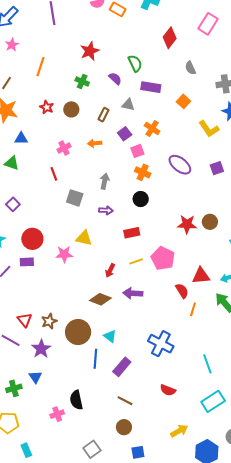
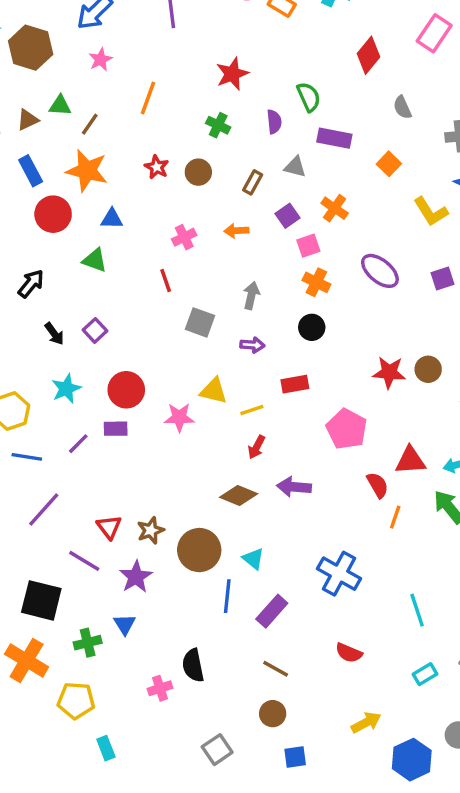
purple semicircle: (115, 78) -> (274, 122), turned 40
yellow line: (136, 261) -> (252, 410), moved
cyan rectangle: (213, 401) -> (425, 674), size x0.6

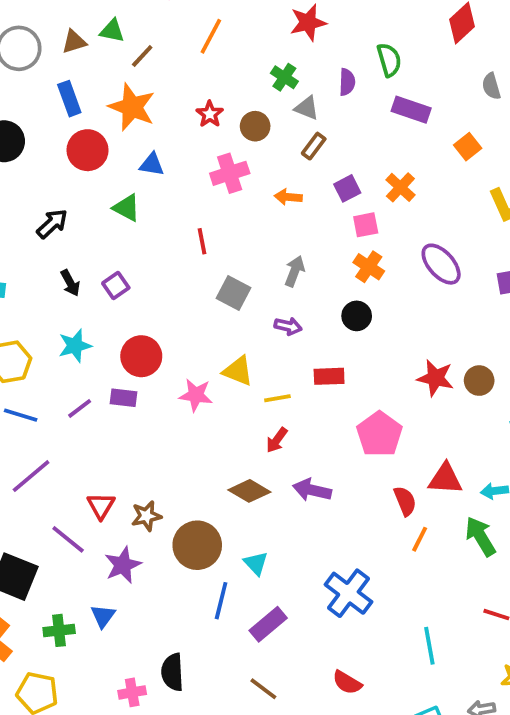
gray triangle: (295, 167) -> (307, 108), moved
pink cross: (184, 237) -> (230, 173), moved, size x1.4

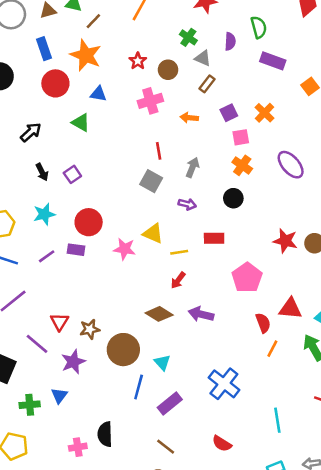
red line: (202, 241) -> (159, 151), moved

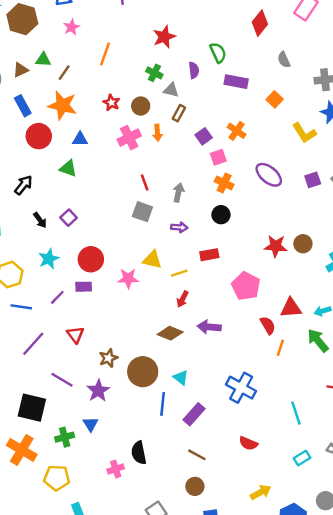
orange arrow: (189, 118) -> (157, 133), moved, turned -91
red triangle: (59, 322) -> (75, 335), moved

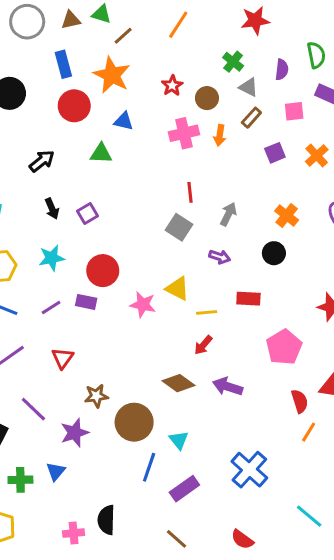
pink square: (218, 157) -> (294, 111), moved
green triangle: (68, 168) -> (101, 153), turned -30
cyan line: (296, 413) -> (309, 516), turned -45

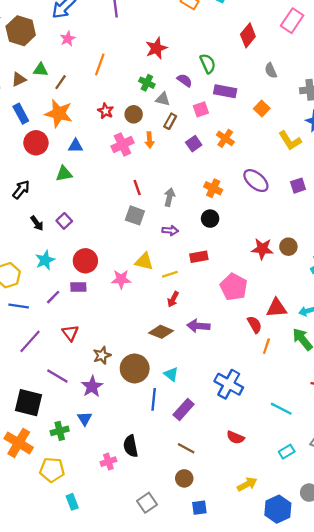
purple semicircle: (282, 70) -> (185, 80), turned -49

